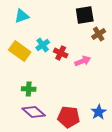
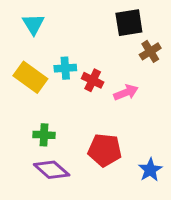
cyan triangle: (22, 16) -> (33, 24), turned -42
cyan cross: (43, 45) -> (65, 68), turned 32
red pentagon: (69, 117) -> (105, 150), moved

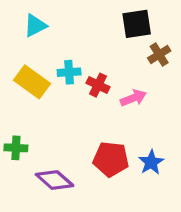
cyan triangle: (33, 24) -> (35, 26), turned 35
green cross: (44, 135) -> (16, 148), moved
blue star: (150, 170) -> (151, 162), moved

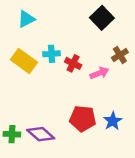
black square: (137, 24) -> (102, 18), turned -35
brown cross: (159, 54) -> (120, 55), moved
green cross: (16, 148) -> (12, 134), moved

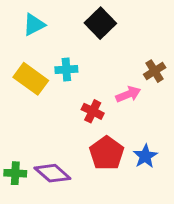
black square: (102, 18) -> (100, 23), moved
red cross: (73, 63) -> (93, 111), moved
red pentagon: (83, 119) -> (107, 153), turned 30

